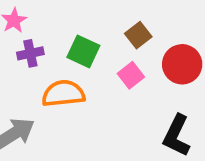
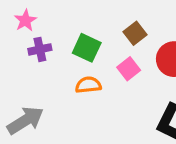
orange semicircle: (63, 94) -> (88, 85), moved, size x0.7

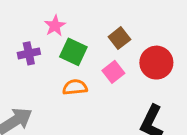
pink star: (25, 20) -> (55, 26), moved

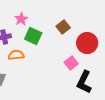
pink square: (113, 72) -> (71, 63), moved
orange semicircle: (75, 87) -> (16, 55), moved

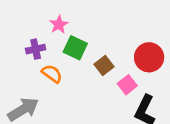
brown square: (63, 27) -> (104, 66), moved
orange semicircle: (16, 55) -> (52, 74), turned 42

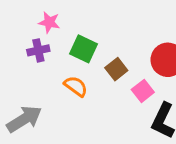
pink star: (59, 24) -> (49, 22), moved, turned -30
orange semicircle: (52, 74) -> (76, 86), moved

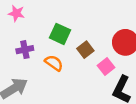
pink star: (49, 22) -> (16, 13), moved
purple cross: (38, 50) -> (25, 50), moved

